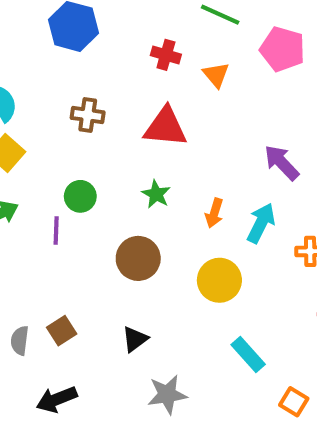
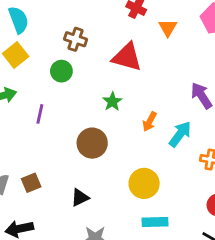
green circle: (80, 196) -> (61, 71), moved
yellow circle: (219, 280) -> (144, 183), moved
cyan rectangle: (248, 355) -> (155, 222), turned -60

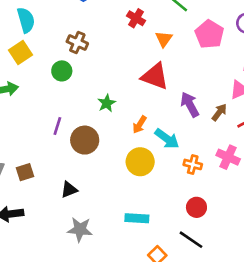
red triangle: (127, 57) -> (155, 76), moved
purple line: (40, 114) -> (57, 126), moved
cyan arrow: (180, 134) -> (167, 139), turned 85
yellow circle: (144, 183) -> (140, 162), moved

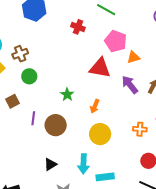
pink pentagon: (209, 34) -> (116, 41), moved
orange triangle: (164, 39) -> (133, 57), moved, turned 48
brown cross: (77, 43) -> (20, 54), moved, turned -35
cyan arrow: (167, 139) -> (83, 164), moved, turned 66
brown square: (25, 172) -> (12, 101), moved

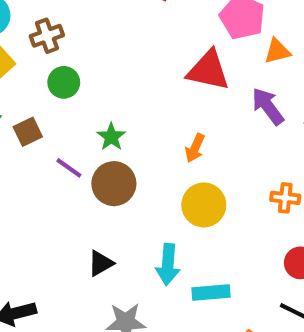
green star: (67, 95) -> (111, 137), moved
purple line: (33, 118) -> (69, 168), turned -64

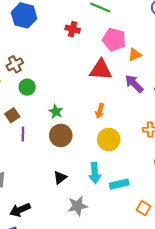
purple line: (69, 168) -> (23, 134), moved, turned 64

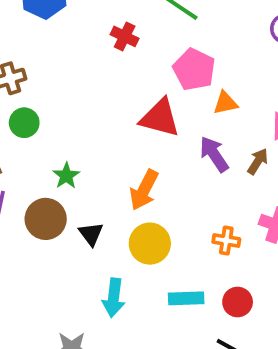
orange arrow: (100, 111) -> (144, 190), size x1.5
brown circle: (61, 135) -> (46, 219), moved
black triangle: (60, 177) -> (91, 234), moved, turned -40
cyan rectangle: (119, 184) -> (186, 298), moved

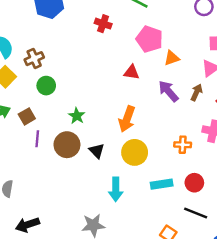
red triangle: (160, 118) -> (132, 72), size x0.6

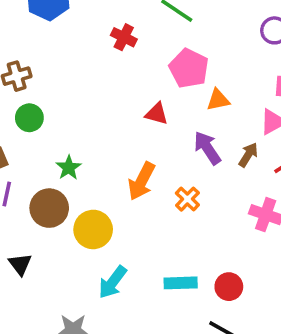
orange cross: (183, 145) -> (187, 199), moved, turned 35
black triangle: (97, 151) -> (20, 264), moved
yellow circle: (135, 152) -> (93, 229), moved
cyan arrow: (116, 189) -> (113, 282), turned 30

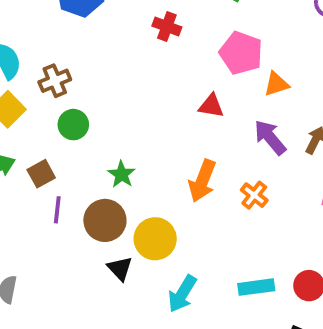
black triangle: (20, 264) -> (120, 268), moved

